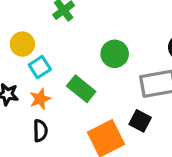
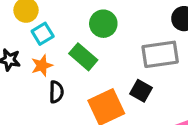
green circle: (115, 54) -> (103, 24), moved
black semicircle: (40, 131) -> (56, 92), moved

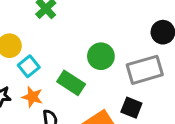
green circle: (103, 24) -> (101, 56), moved
orange star: (42, 65) -> (32, 97), turned -30

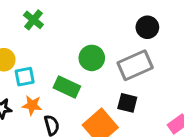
cyan square: (29, 66) -> (25, 77), turned 36

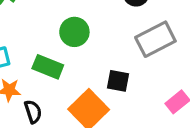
gray rectangle: (135, 65) -> (155, 39), moved

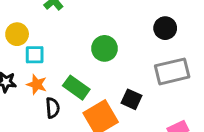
green rectangle: (48, 67) -> (76, 88), moved

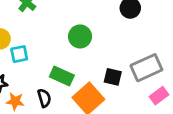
gray rectangle: (172, 71) -> (146, 68), moved
orange star: (37, 84) -> (15, 101), moved

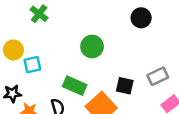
gray rectangle: (146, 68) -> (158, 76), size x0.7

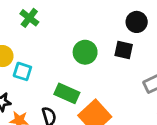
cyan square: (32, 65) -> (22, 71), turned 30
black square: (125, 86) -> (124, 50), moved

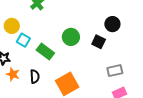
green rectangle: (67, 93) -> (45, 51), moved

